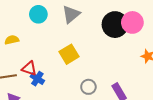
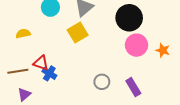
pink circle: (132, 22) -> (136, 45), moved
yellow square: (69, 54) -> (78, 32), moved

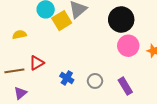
yellow square: (78, 32) -> (62, 21), moved
red triangle: (41, 63) -> (37, 63), turned -49
blue cross: (49, 73) -> (67, 78), moved

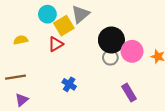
black circle: (121, 20) -> (111, 40), moved
red triangle: (37, 63) -> (56, 44), moved
gray circle: (95, 81) -> (110, 58), moved

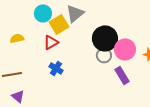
blue cross: (69, 84) -> (56, 68), moved
purple rectangle: (129, 93) -> (122, 75), moved
purple triangle: (22, 100) -> (18, 96), turned -40

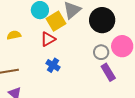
black circle: (105, 38) -> (102, 20), moved
purple rectangle: (122, 75) -> (108, 72), moved

